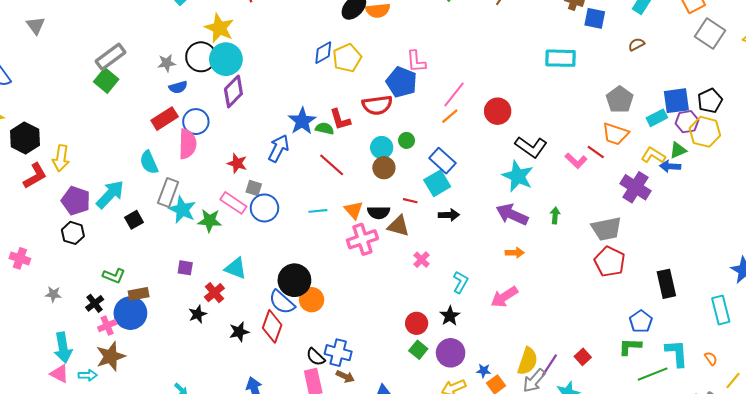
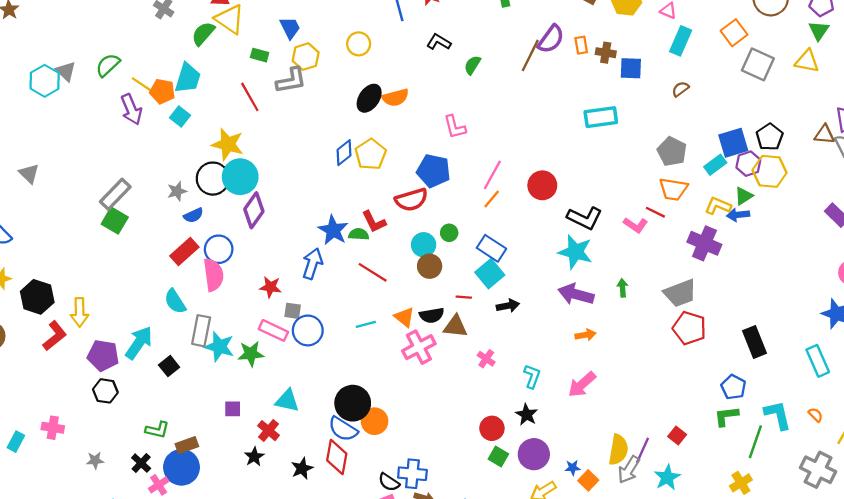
pink L-shape: (416, 61) -> (455, 127), moved
green line: (653, 374) -> (755, 442), turned -40

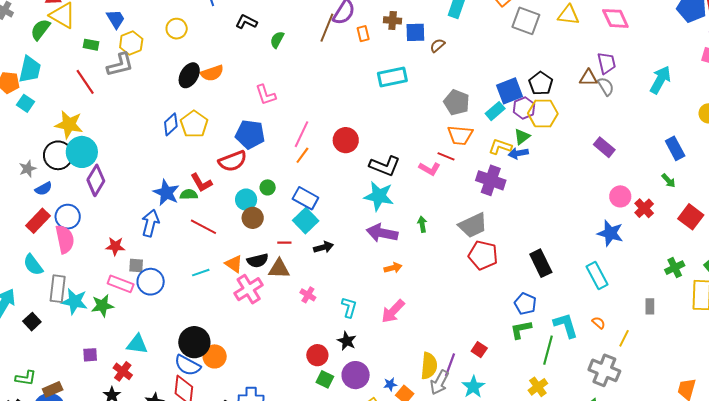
orange rectangle: (581, 45) -> (363, 34), moved
brown semicircle: (680, 89) -> (437, 45), moved

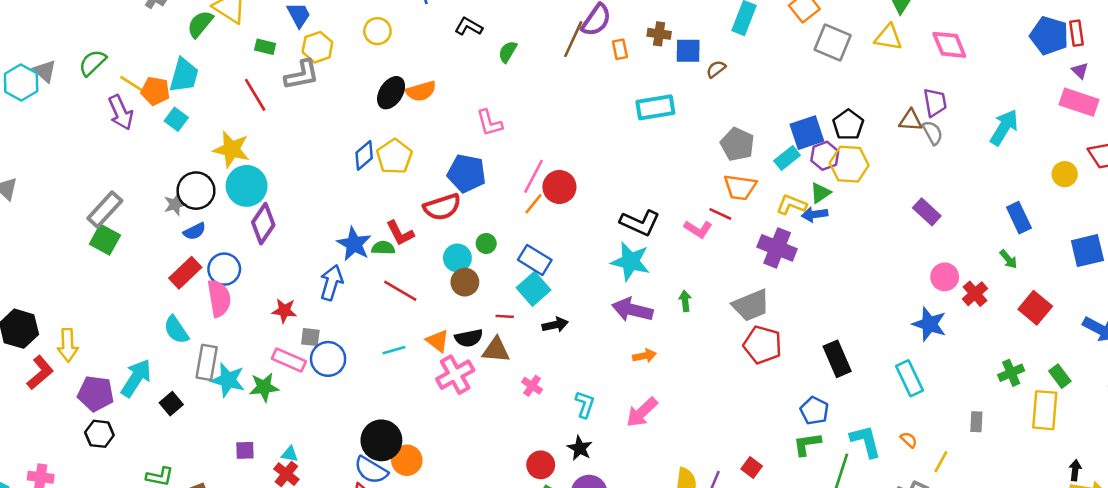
red circle: (346, 140) -> (559, 187), moved
black circle: (58, 155) -> (196, 191), moved
cyan triangle: (137, 344) -> (290, 454), moved, size x0.6

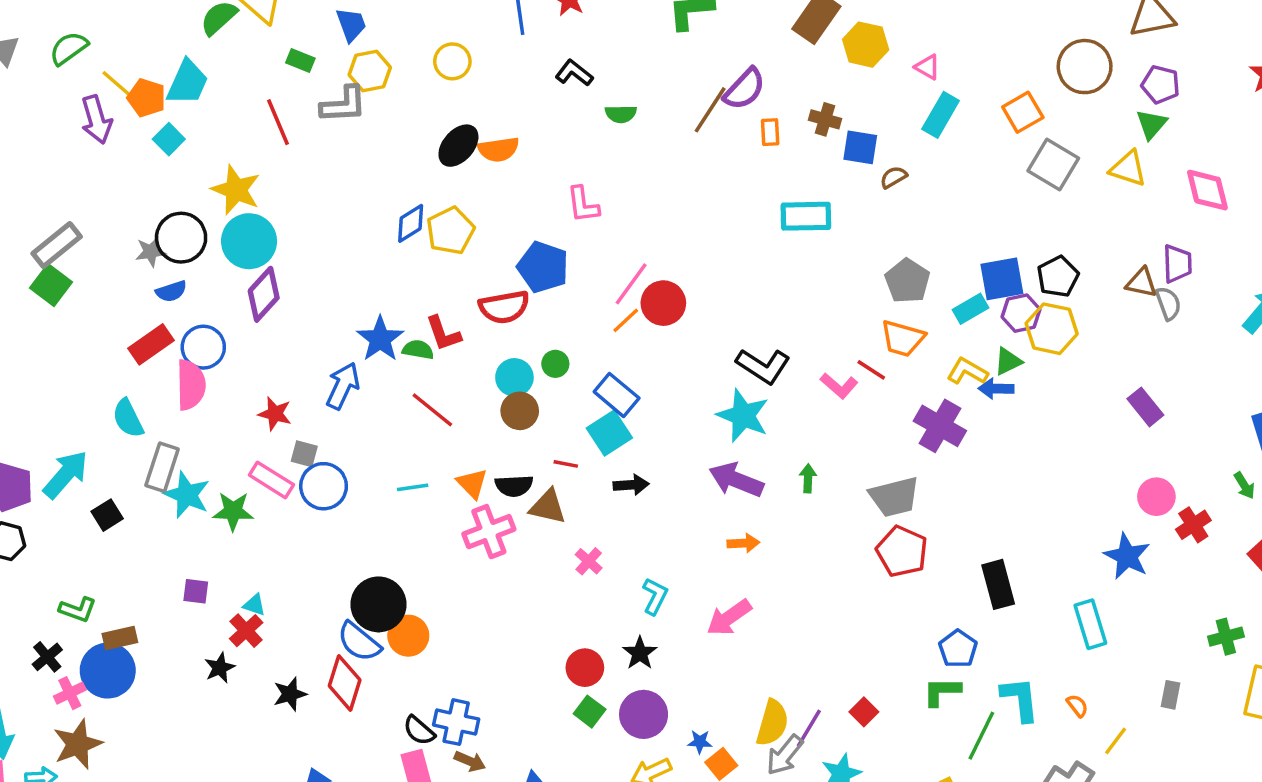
green semicircle: (508, 52) -> (621, 114), turned -130

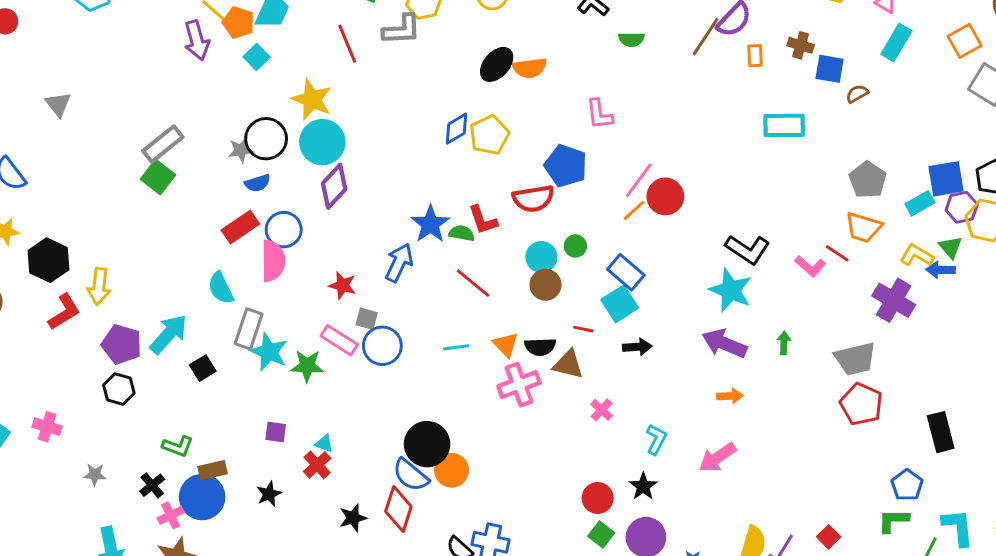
green triangle: (1008, 361) -> (951, 247), turned -45
black star: (220, 668) -> (269, 494), moved

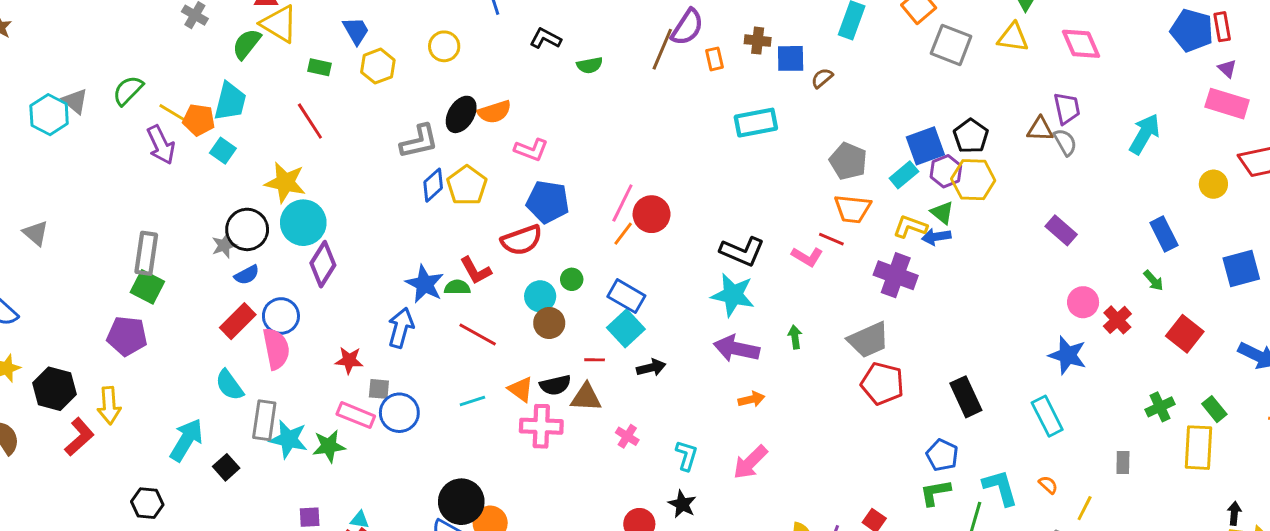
gray L-shape: (402, 30) -> (419, 141), moved
pink L-shape: (599, 114) -> (531, 150), moved, turned -52
gray rectangle: (163, 144) -> (146, 253), turned -33
purple pentagon: (122, 344) -> (127, 336), moved
pink cross: (519, 385) -> (541, 426), turned 33

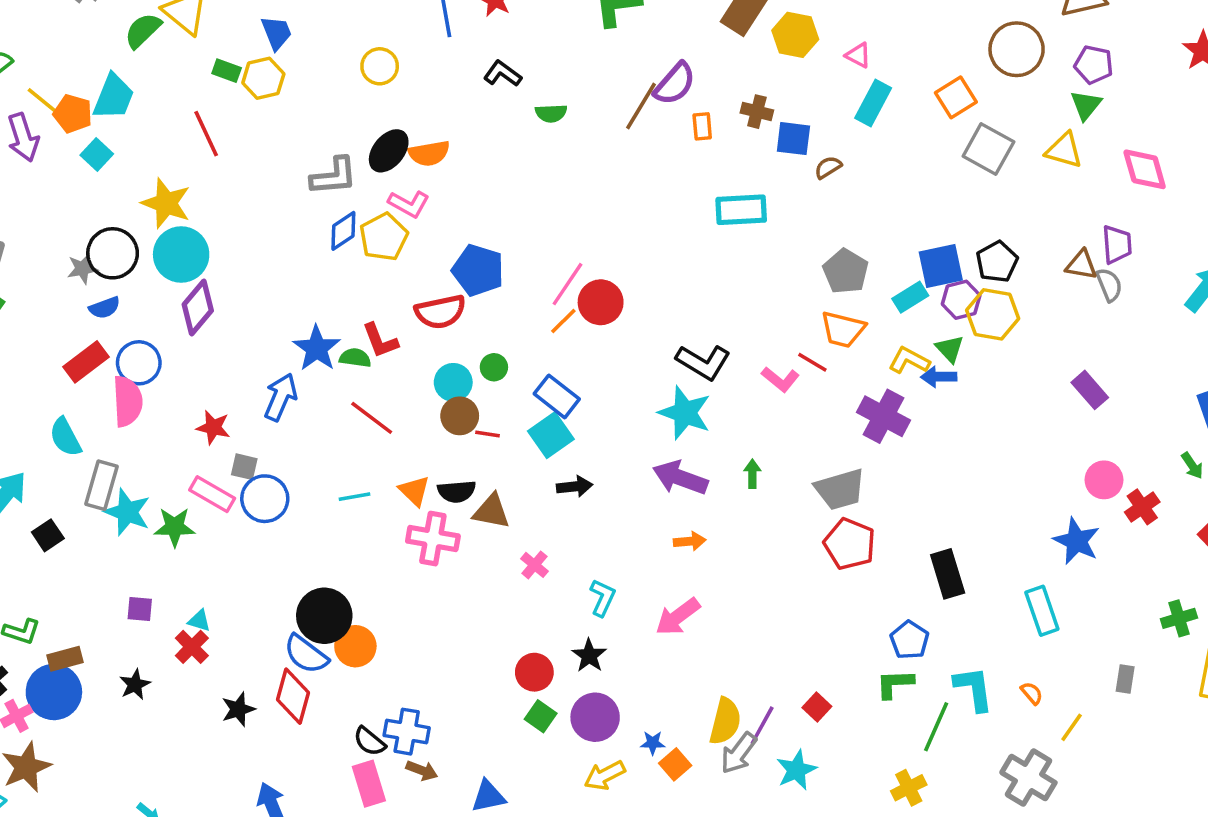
yellow hexagon: (378, 66) -> (263, 78), moved
pink L-shape: (531, 150) -> (409, 204), moved
red line: (595, 360) -> (488, 434), moved

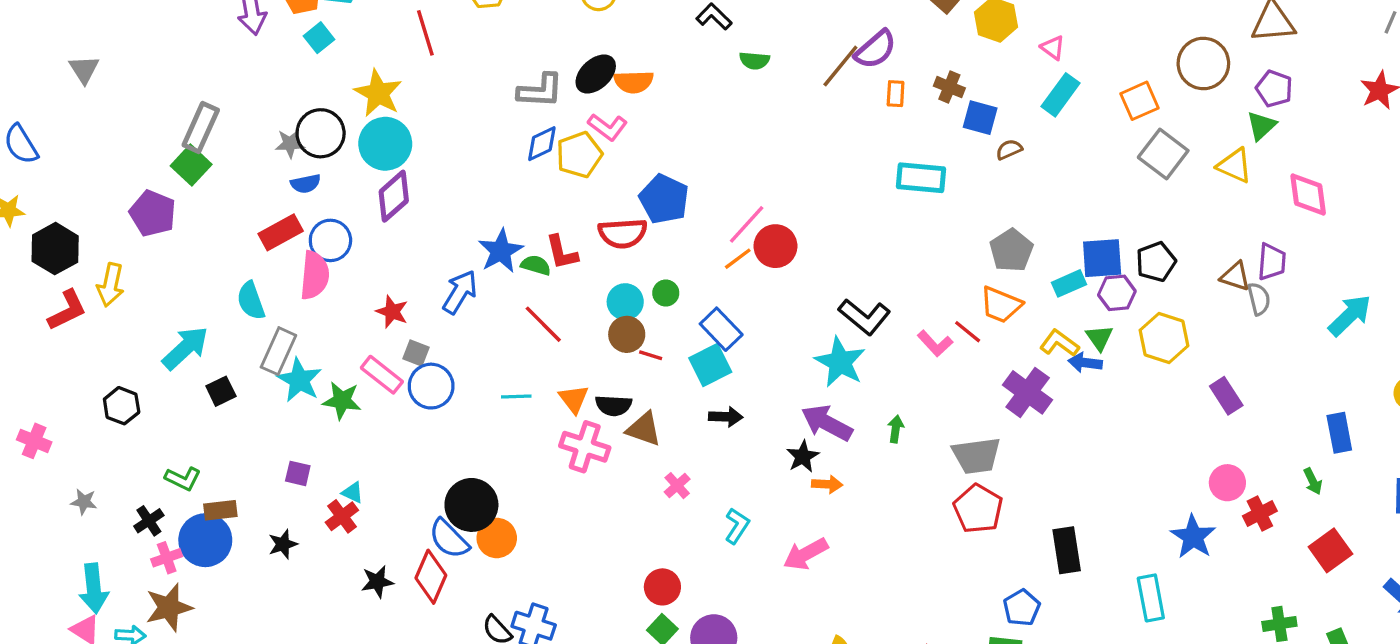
yellow hexagon: (993, 314) -> (1164, 338), moved
black star: (589, 656) -> (803, 456), moved

